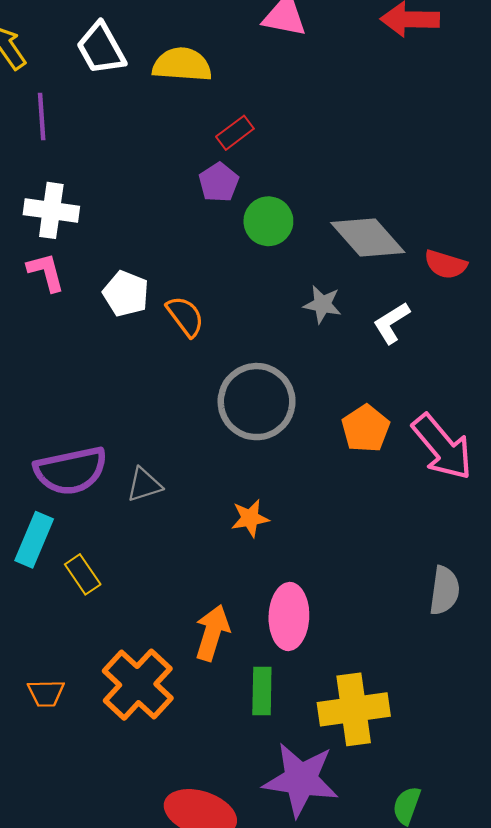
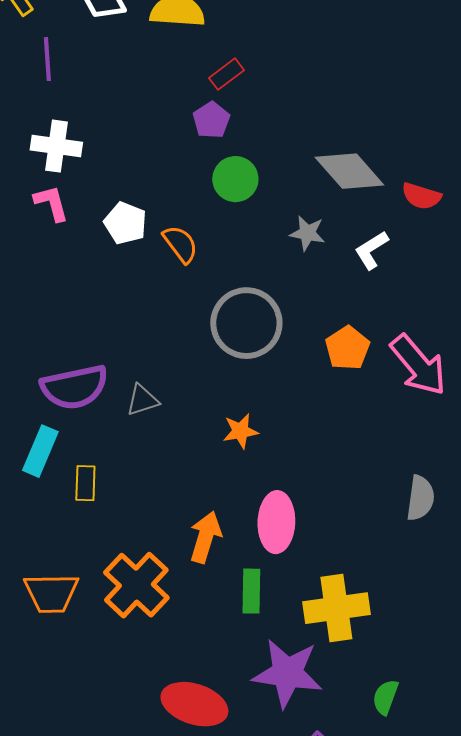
green circle: (268, 221) -> (235, 179), moved
yellow rectangle: (83, 574) -> (85, 483), turned 36
orange trapezoid: (46, 693) -> (51, 593), size x1.6

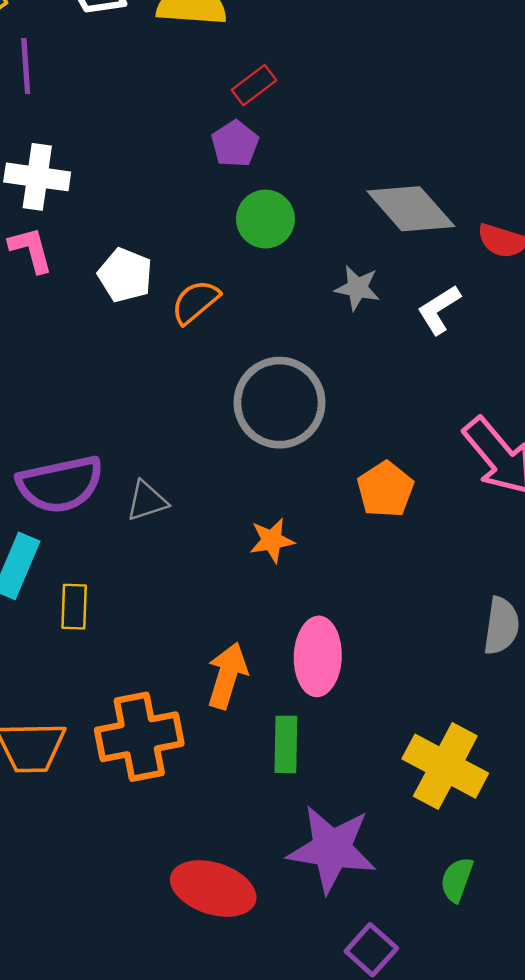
orange semicircle: (180, 244) -> (195, 302), turned -93
orange pentagon: (347, 348) -> (385, 489), moved
orange cross: (136, 585) -> (139, 737), turned 36
yellow cross: (336, 608) -> (445, 766), moved, turned 36

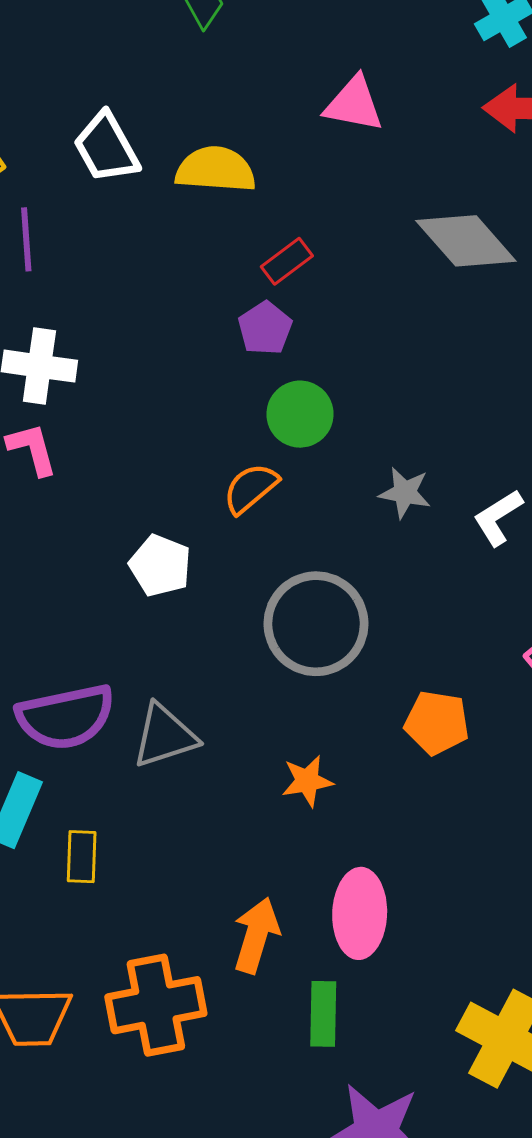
gray diamond: (411, 209) -> (466, 241), moved
white pentagon: (125, 275) -> (160, 565), moved
orange semicircle: (195, 302) -> (250, 488), moved
orange pentagon: (385, 489) -> (437, 723), turned -30
gray triangle: (147, 501) -> (165, 736), size x1.4

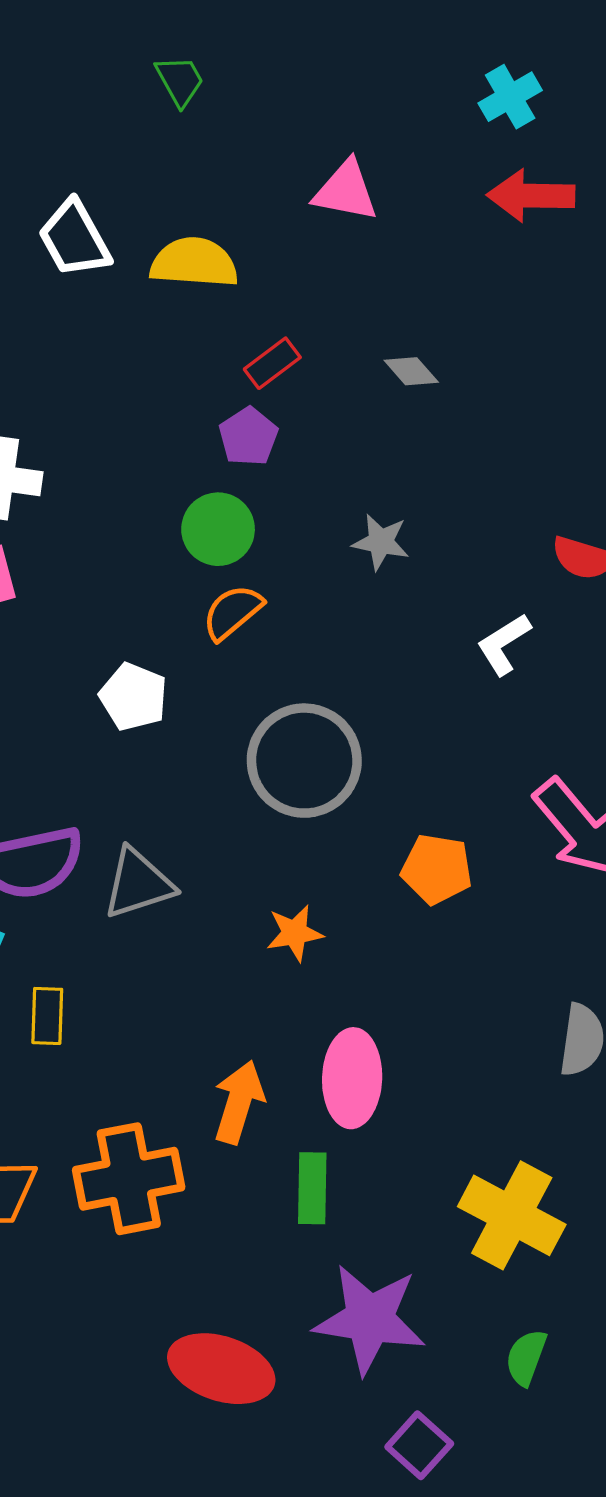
gray diamond: (466, 241) -> (411, 371), moved, size x0.5
green circle: (300, 414) -> (218, 529), moved
gray star: (405, 493) -> (381, 542), moved

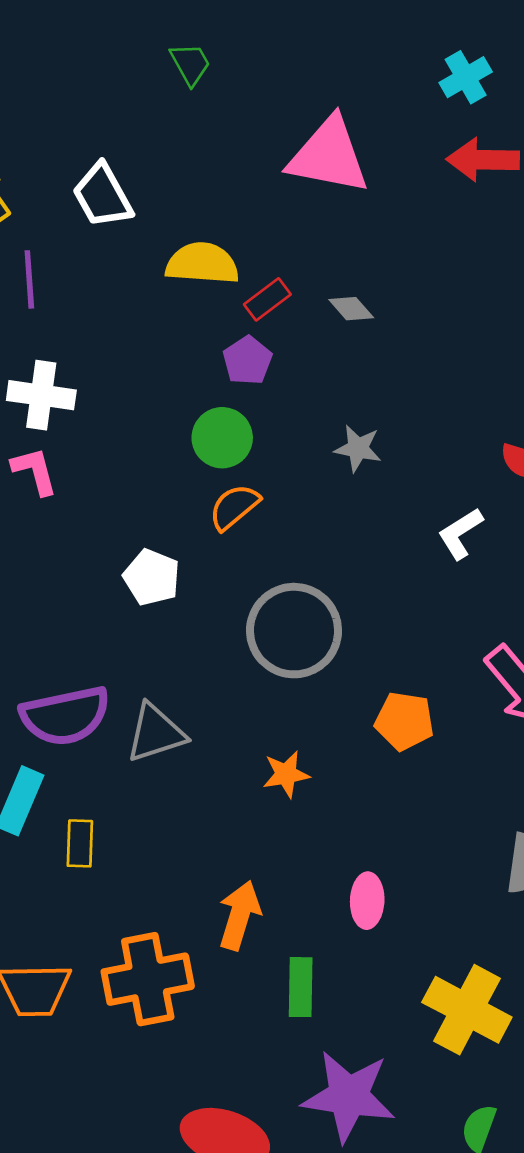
pink triangle: (346, 191) -> (329, 156), size x1.5
yellow semicircle: (194, 263) -> (202, 263), moved
gray diamond: (411, 371) -> (351, 309), moved
pink ellipse: (352, 1078) -> (367, 901), moved, size x0.7

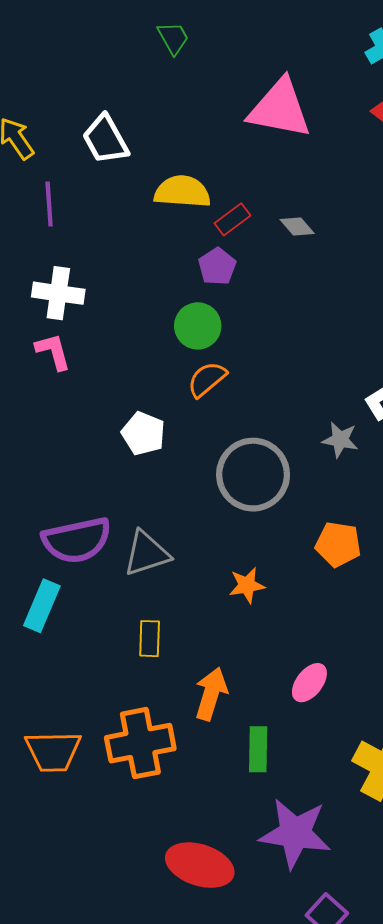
gray star: (358, 448) -> (340, 440), moved
yellow rectangle: (80, 843) -> (150, 639), moved
pink ellipse: (367, 901) -> (309, 683), turned 36

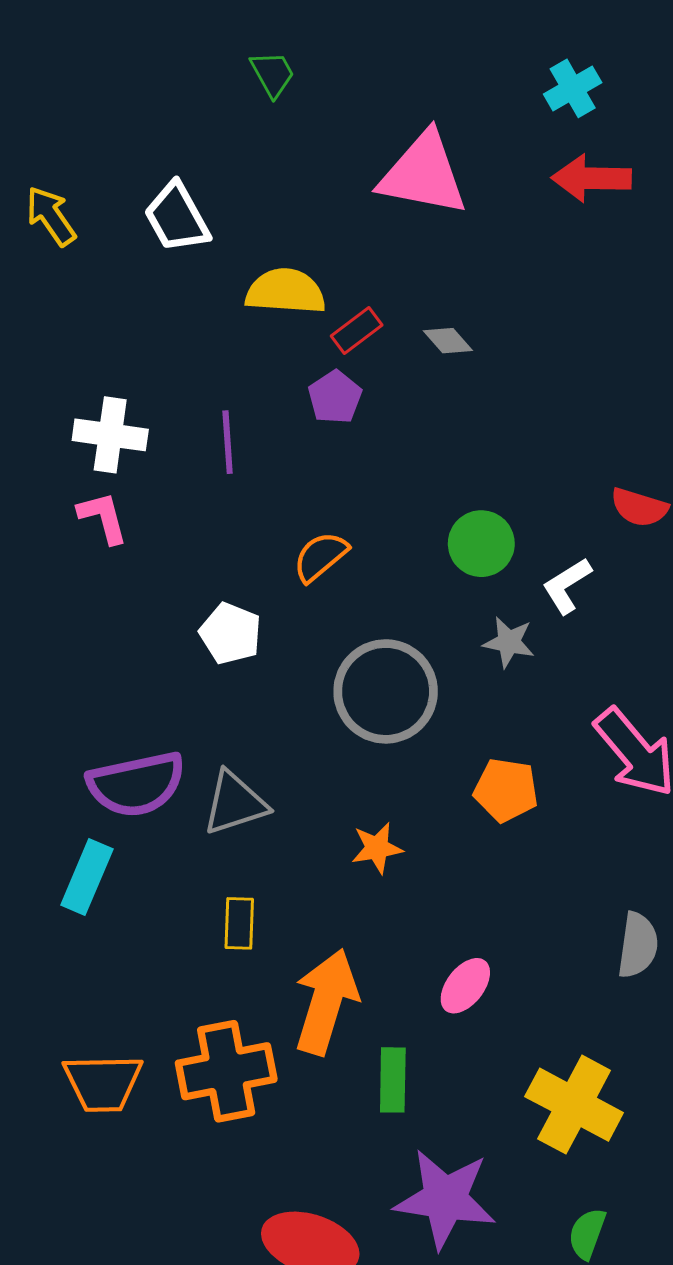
purple line: (49, 204) -> (228, 442), moved
green circle: (198, 326) -> (481, 544), moved
orange arrow: (211, 694) -> (326, 1002), size x1.4

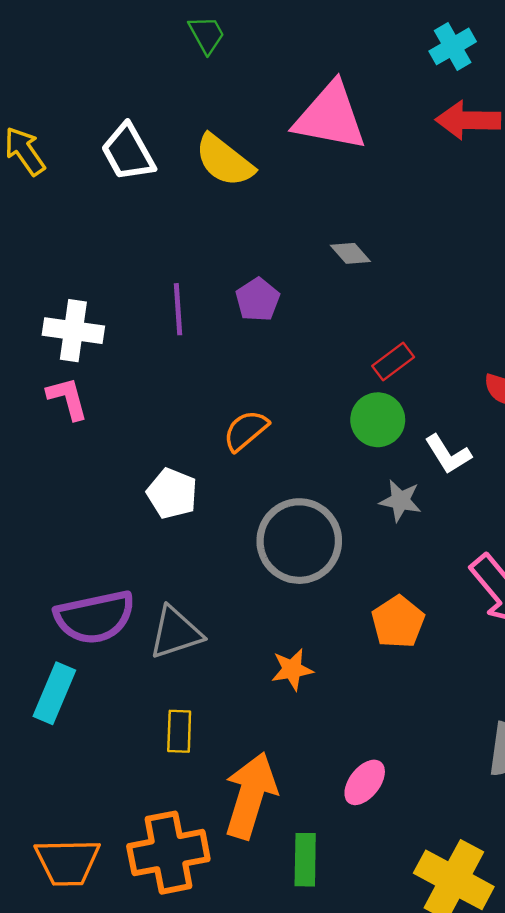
yellow semicircle: (286, 291) -> (224, 161), moved, turned -146
red rectangle: (357, 331) -> (393, 362), moved
purple line: (228, 442) -> (178, 309), moved
white L-shape: (567, 586) -> (448, 454), turned -90
orange pentagon: (506, 790) -> (398, 622), turned 30

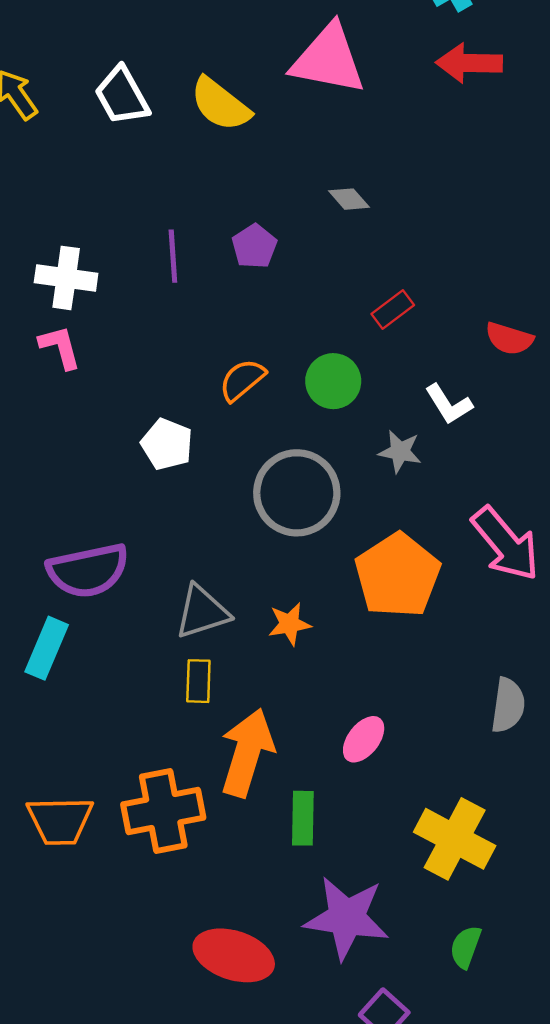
green circle: (378, 420) -> (333, 381), moved
orange pentagon: (398, 622) -> (398, 575), size x1.6
gray triangle: (176, 633) -> (202, 612), moved
yellow rectangle: (179, 731) -> (198, 681), moved

